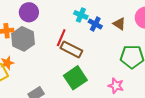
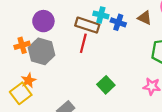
brown rectangle: (71, 49) -> (87, 25), moved
green square: (75, 78) -> (106, 85), size x0.7

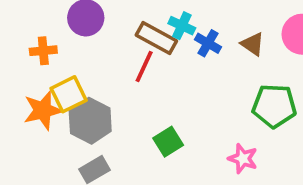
gray hexagon: (42, 51) -> (90, 121), moved
orange star: (29, 80) -> (43, 110), size x1.5
yellow square: (21, 93) -> (69, 94), moved

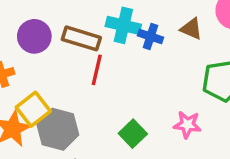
cyan cross: (182, 26) -> (123, 25), size x1.4
brown rectangle: (156, 38) -> (81, 38), moved
pink star: (243, 159) -> (187, 125), moved

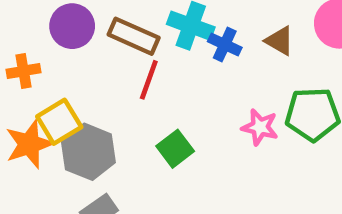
pink star: (187, 125) -> (260, 127), moved
green square: (133, 134) -> (175, 149), moved

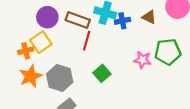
blue cross: (225, 44) -> (122, 21), turned -32
orange cross: (24, 71) -> (26, 51), moved
yellow square: (59, 122) -> (41, 42), moved

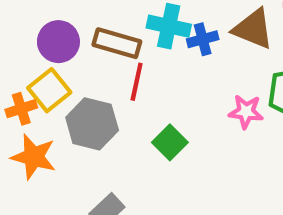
brown triangle: (149, 17) -> (253, 29), size x1.5
orange star: (31, 76) -> (34, 157), turned -30
gray hexagon: (60, 78) -> (92, 124), moved

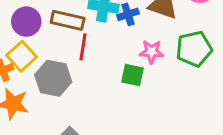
pink star: (246, 112) -> (151, 52), moved
green square: (170, 142) -> (132, 75), moved, turned -30

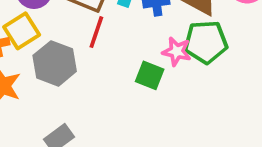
green pentagon: (194, 49) -> (206, 42), moved

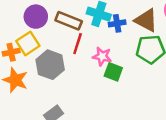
pink star: (177, 51) -> (102, 56), moved

